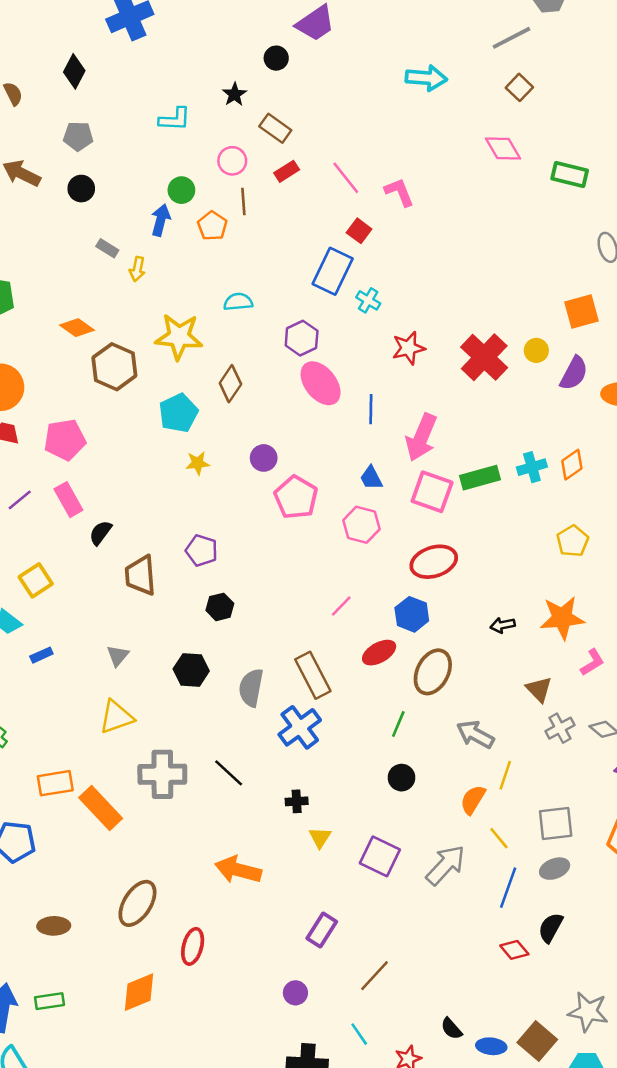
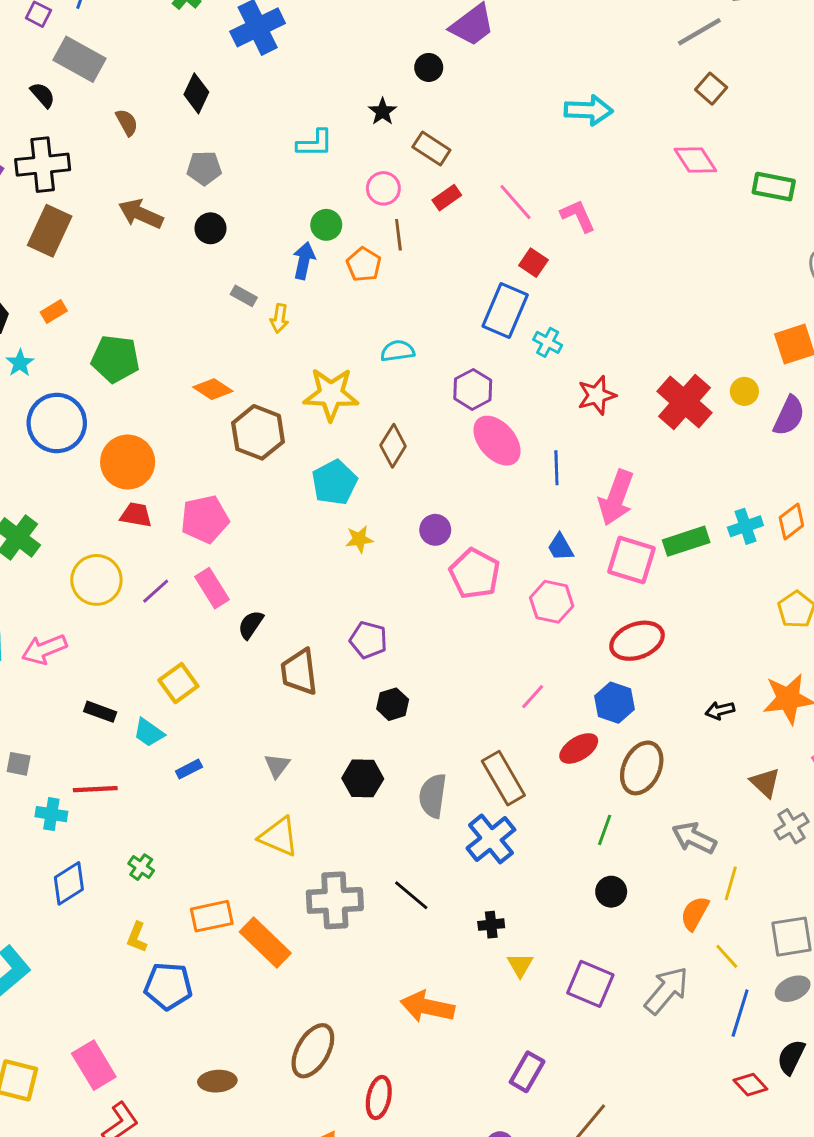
cyan arrow: (426, 78) -> (589, 110), moved
yellow triangle: (116, 717) -> (279, 837), turned 45

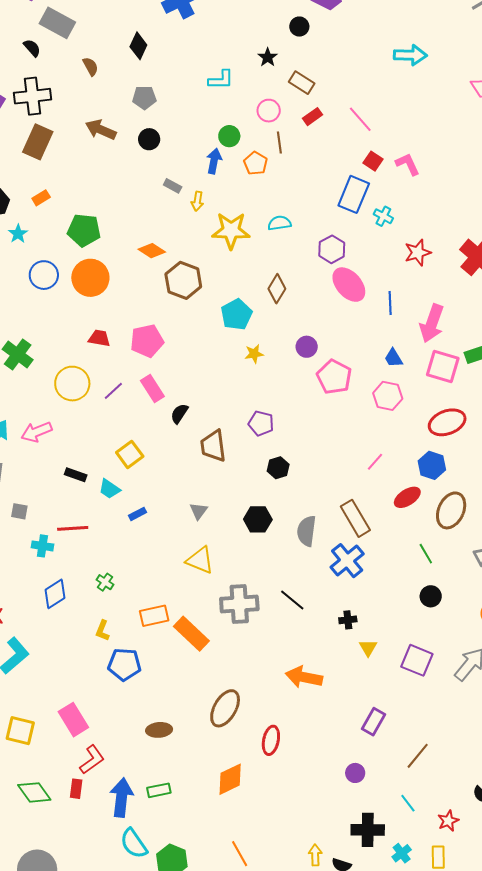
pink L-shape: (578, 216) -> (408, 164), moved
yellow star: (331, 394) -> (231, 231), moved
blue circle: (57, 423) -> (44, 275), size x0.7
orange circle: (128, 462) -> (90, 278), moved
green line: (605, 830) -> (426, 554), turned -50

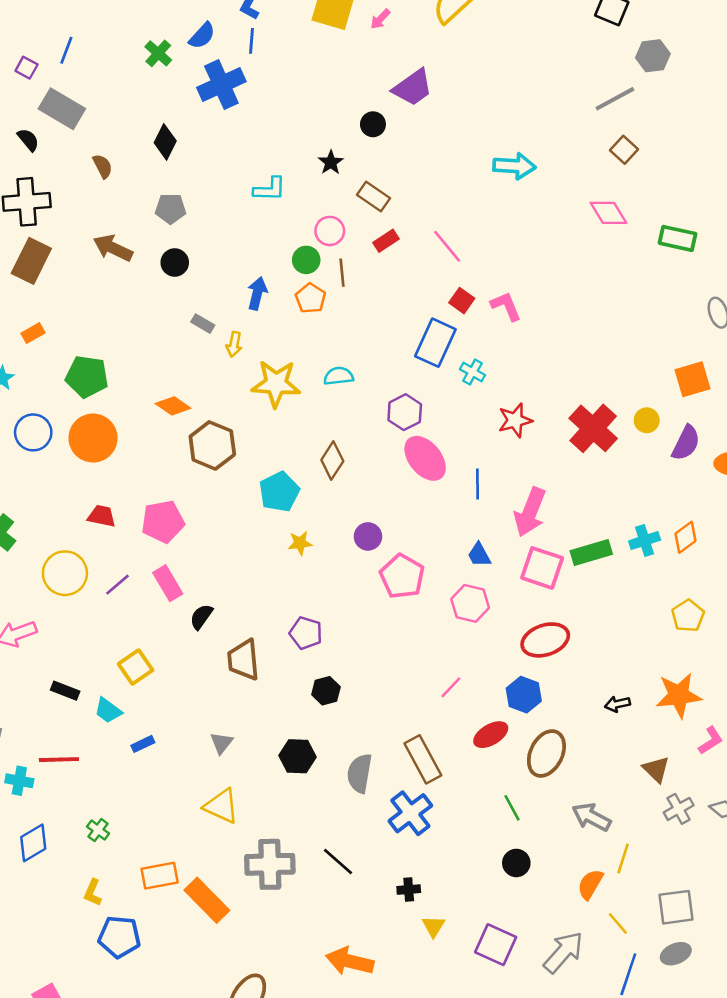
green circle: (229, 136) -> (306, 260), moved

